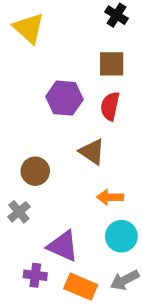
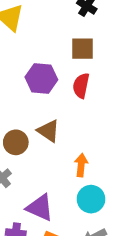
brown triangle: (92, 152) -> (48, 131), moved
orange arrow: (110, 197) -> (81, 165), turned 95

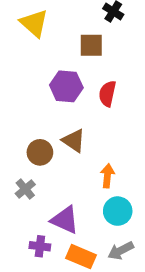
brown square: (82, 49) -> (91, 45), moved

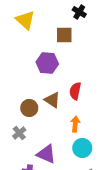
red semicircle: (107, 94) -> (75, 91), moved

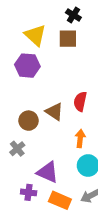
black cross: (79, 12) -> (73, 15), moved
yellow triangle: (25, 20) -> (35, 35), moved
purple hexagon: (47, 63) -> (27, 66), moved

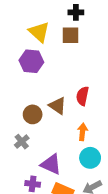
black cross: (73, 15) -> (76, 12), turned -32

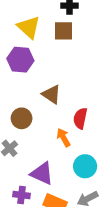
red semicircle: (82, 96) -> (80, 118), moved
brown triangle: (58, 106) -> (51, 94), moved
orange arrow: (82, 132) -> (63, 137), moved, turned -35

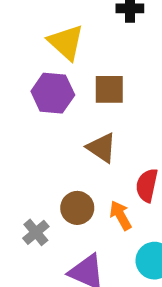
brown square: (63, 31) -> (109, 89), moved
brown circle: (22, 118) -> (77, 208), moved

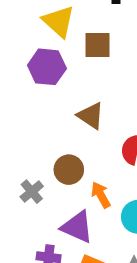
brown square: (109, 89) -> (97, 45), moved
orange arrow: (121, 215) -> (101, 195), moved

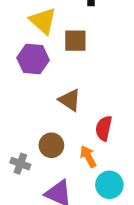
gray cross: (32, 192) -> (20, 164), turned -30
orange arrow: (101, 195) -> (88, 157), moved

